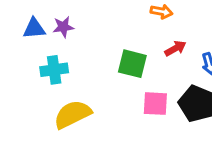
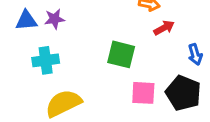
red arrow: (175, 48) -> (164, 28), moved

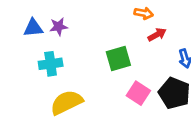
green square: (121, 54) -> (118, 58), turned -30
pink square: (143, 93) -> (138, 93), turned 30

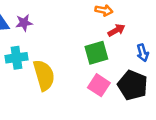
green square: (118, 58) -> (96, 53), moved
yellow semicircle: (67, 102) -> (44, 75), moved, turned 100

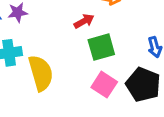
red arrow: (116, 30) -> (84, 21), moved

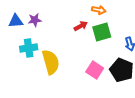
green square: (101, 47) -> (102, 32), moved

